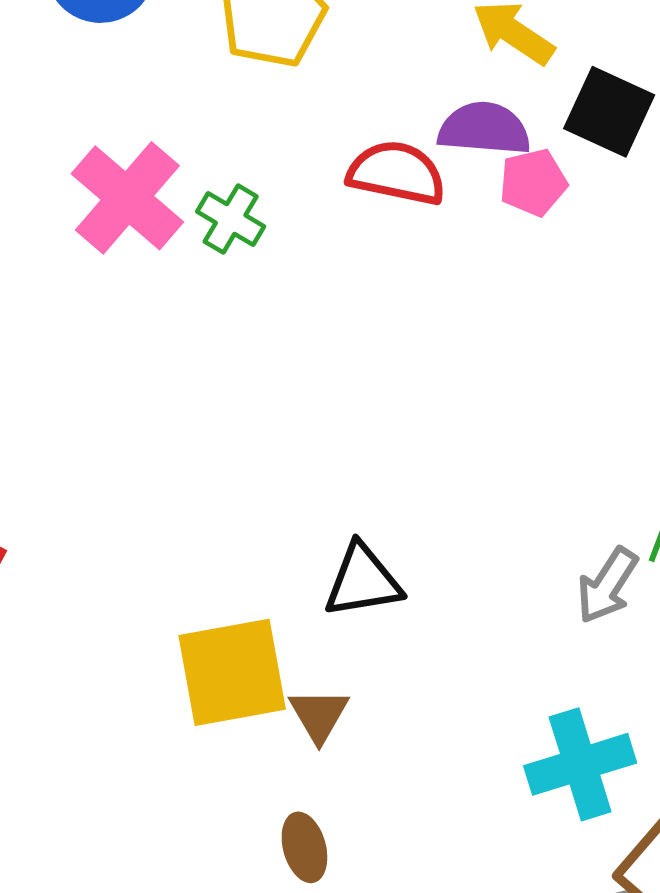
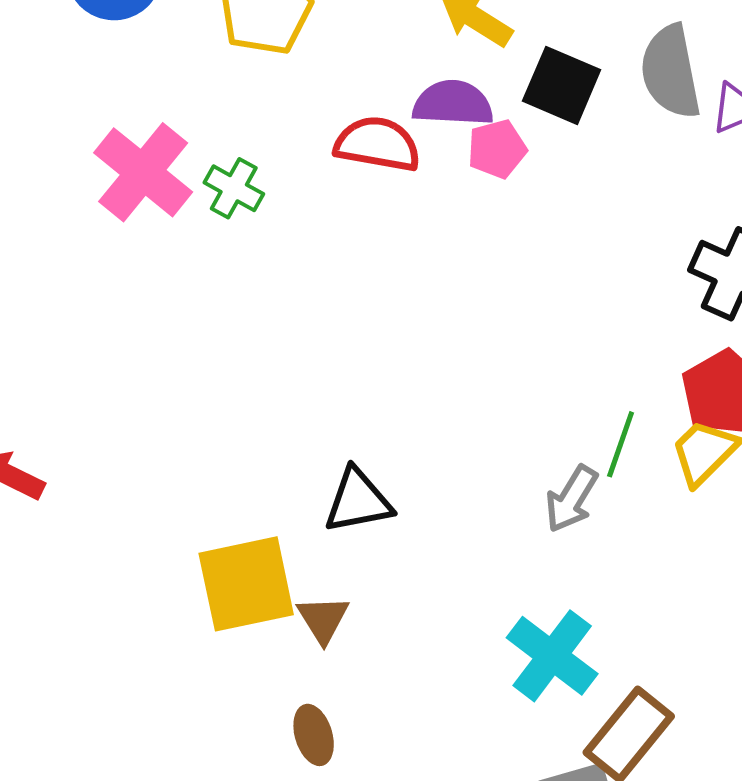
cyan cross: (580, 764) -> (552, 656), turned -34

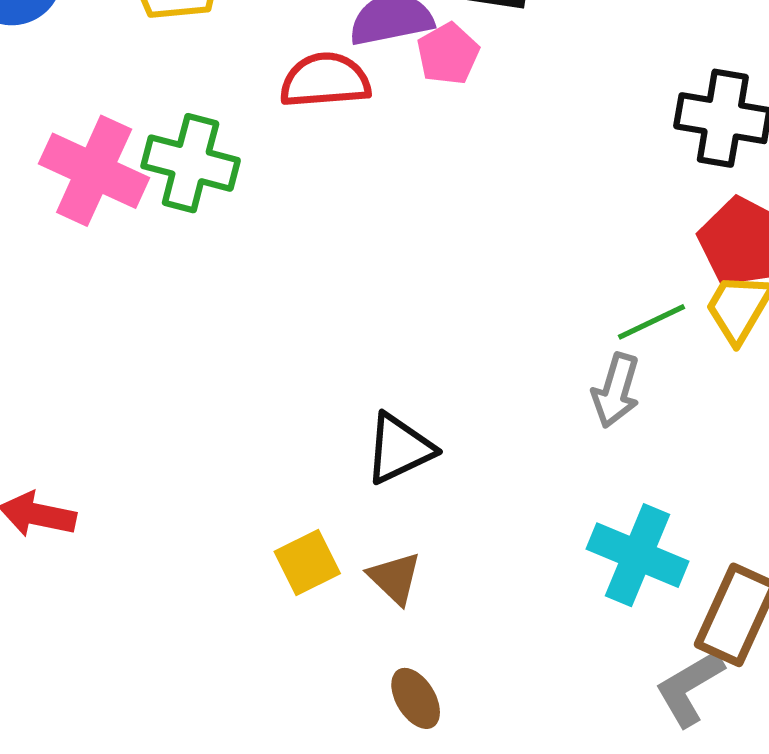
green cross: (234, 188) -> (191, 163), size x1.5
green line: (621, 444) -> (652, 322), turned 60
yellow square: (246, 584) -> (307, 563), size x0.6

